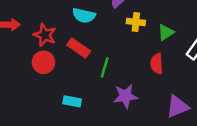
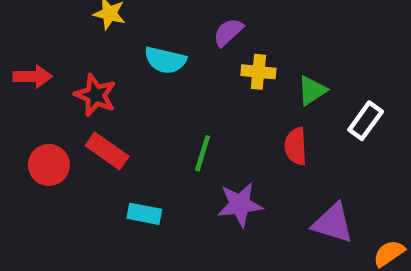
red rectangle: (79, 48) -> (107, 151), moved
red circle: (44, 62) -> (49, 165), moved
purple triangle: (177, 107) -> (333, 223), turned 40

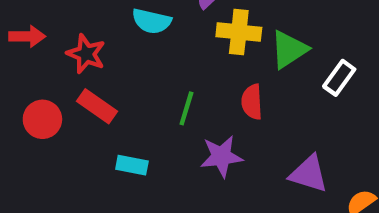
yellow cross: (258, 72) -> (239, 32), size x1.4
green triangle: (312, 90) -> (289, 49), size x1.4
red semicircle: (296, 146) -> (252, 102), moved

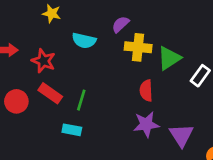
green line: (186, 108) -> (81, 100), moved
purple star: (221, 156) -> (146, 124), moved
purple triangle: (309, 174) -> (181, 135), turned 40

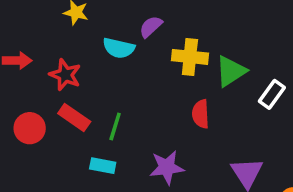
purple semicircle: (120, 24) -> (151, 27), moved
purple star: (146, 124) -> (167, 167), moved

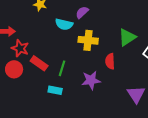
yellow cross: (190, 57) -> (88, 40), moved
red star: (65, 75) -> (20, 48), moved
purple star: (167, 167) -> (91, 80), moved

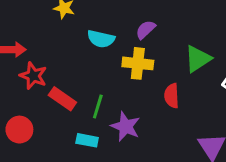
purple semicircle: (82, 12) -> (146, 30), moved
red circle: (14, 69) -> (19, 130), moved
purple star: (91, 80) -> (126, 126), moved, turned 30

